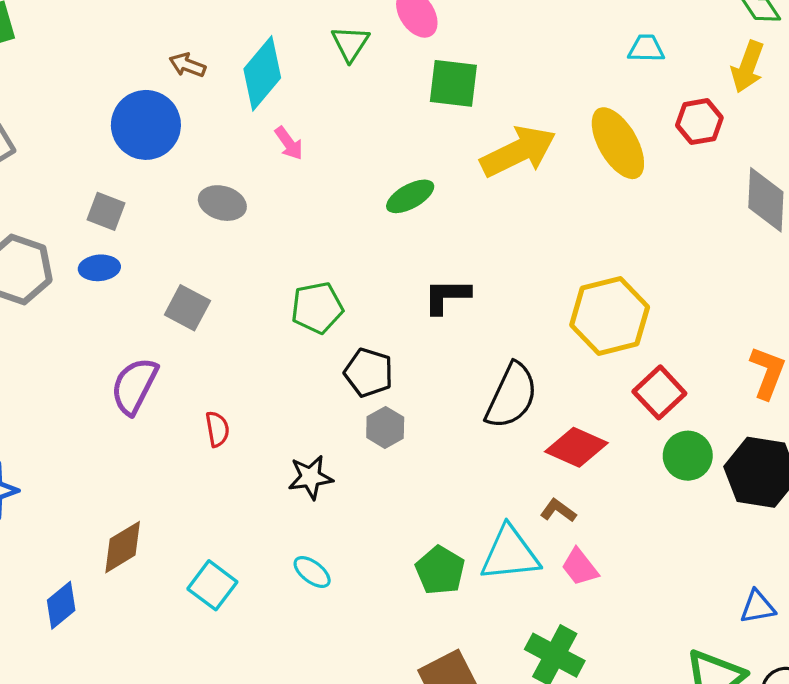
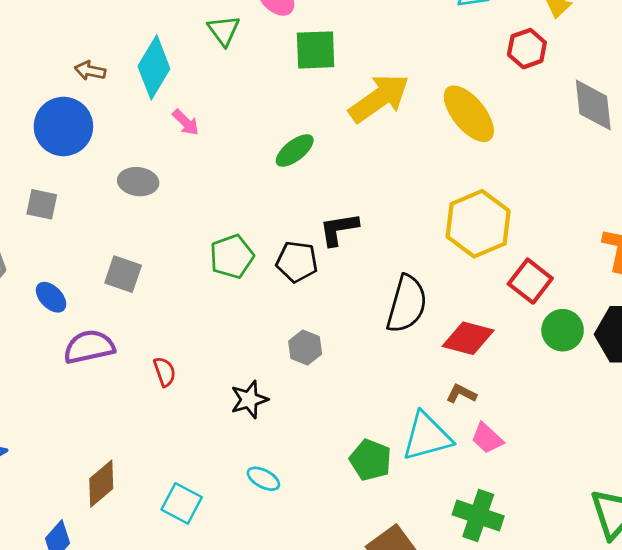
yellow ellipse: (618, 143) -> (469, 114), moved
blue ellipse: (99, 268) -> (51, 297), moved, turned 60
black pentagon: (369, 373) -> (297, 262), moved
purple semicircle: (134, 386) -> (89, 347), turned 60

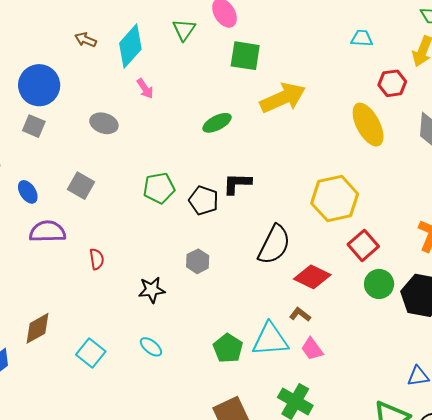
yellow ellipse: (469, 114) -> (368, 125), moved
blue circle: (63, 126) -> (39, 85), moved

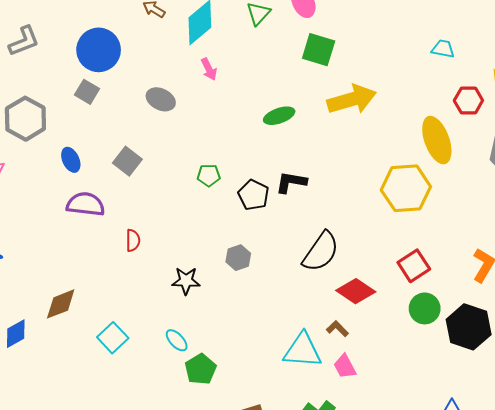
green pentagon: (159, 188) -> (209, 175), size x0.7
yellow hexagon: (335, 199) -> (406, 188), moved
green pentagon: (228, 348) -> (201, 369), moved

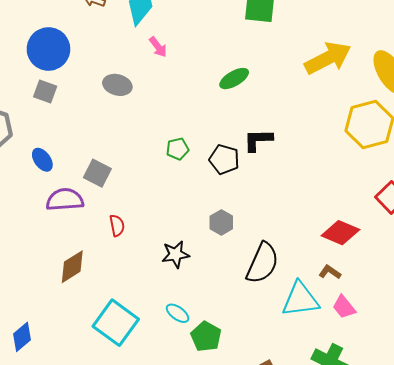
yellow arrow: (352, 99) -> (328, 58), moved
gray square: (127, 161) -> (97, 173), moved
black semicircle: (321, 252) -> (262, 263), moved
brown diamond: (61, 304) -> (72, 267), moved
cyan square: (113, 338) -> (116, 323), size x1.5

